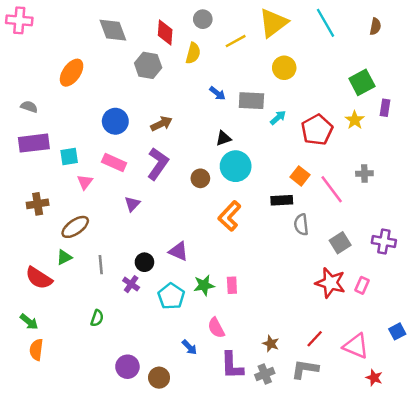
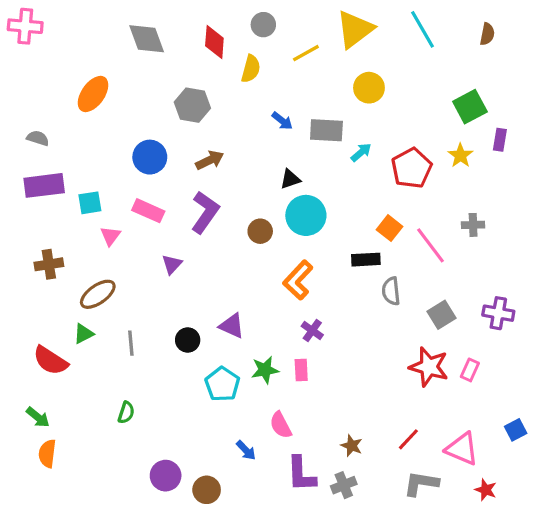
gray hexagon: (148, 65) -> (192, 105), moved
purple cross: (131, 284) -> (312, 331), moved
gray L-shape: (305, 369) -> (421, 483), moved

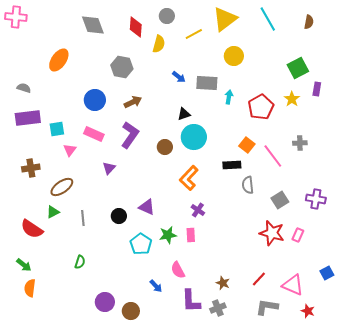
cyan arrow: (361, 152) -> (229, 97), turned -40

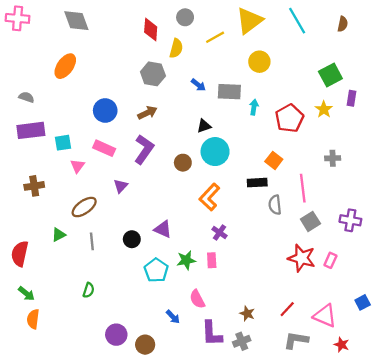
gray diamond: (93, 25) -> (76, 21), moved
gray hexagon: (122, 67) -> (153, 74), moved
pink line: (273, 156) -> (303, 188), moved, turned 30
brown ellipse: (62, 187) -> (84, 207), moved
red semicircle: (32, 229) -> (20, 254), moved, turned 70

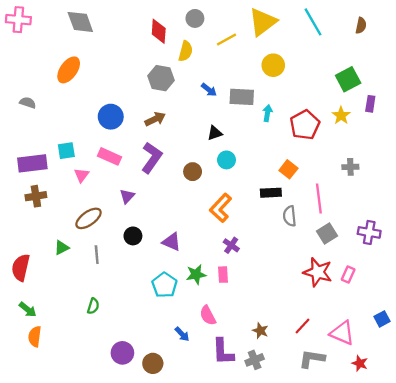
purple rectangle: (31, 130) -> (32, 163), moved
cyan circle: (215, 152) -> (226, 160), size x0.6
black circle: (132, 239) -> (133, 236), moved

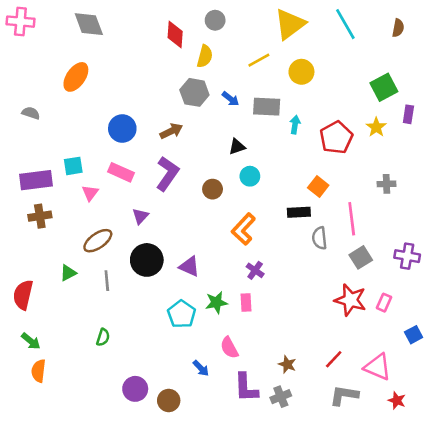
yellow line: (226, 39) -> (259, 60), moved
gray hexagon: (161, 78) -> (194, 92), moved
black circle: (133, 236) -> (147, 260), size x1.6
blue square: (382, 319) -> (414, 335), moved

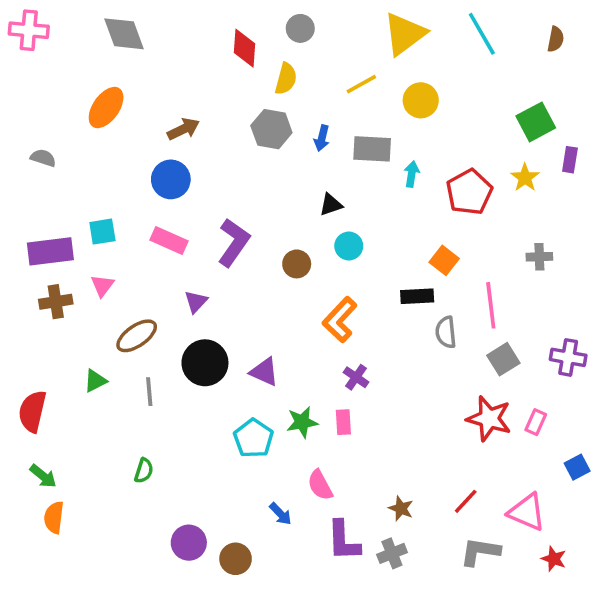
blue arrow: (231, 99) -> (322, 138), turned 66
brown arrow: (171, 131) -> (183, 129), moved
pink triangle: (90, 193) -> (102, 286), moved

